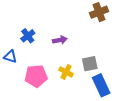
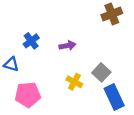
gray square: (90, 64) -> (101, 72), turned -35
pink pentagon: (36, 76) -> (28, 95), moved

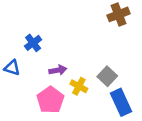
purple arrow: (67, 46) -> (58, 70), moved
pink pentagon: (28, 95) -> (50, 100), moved, turned -30

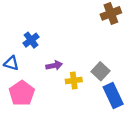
yellow cross: (79, 86) -> (74, 81), turned -35
pink pentagon: (50, 100) -> (22, 93), moved

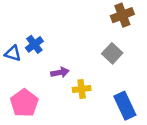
blue triangle: (11, 63) -> (13, 53), moved
gray square: (100, 71) -> (112, 53), moved

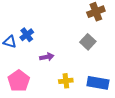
yellow cross: (82, 89) -> (66, 81), moved
blue rectangle: (125, 106) -> (98, 83), turned -55

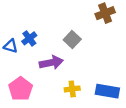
gray square: (88, 42) -> (72, 39), moved
purple arrow: (47, 57) -> (51, 63), size x1.5

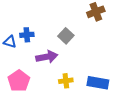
blue cross: (29, 38) -> (27, 35), turned 32

